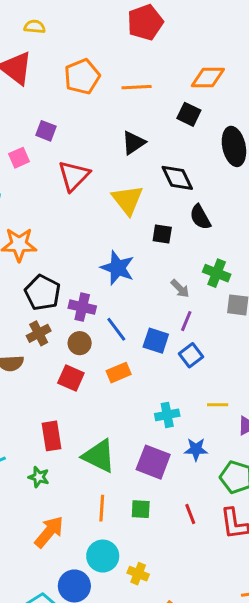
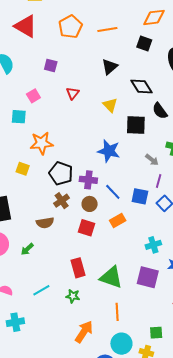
pink square: (19, 158) -> (33, 96), moved
red triangle: (74, 176) -> (73, 93), size x0.6
yellow triangle: (127, 200) -> (110, 105), size x0.7
black square: (162, 234) -> (136, 125), size x1.5
green square: (141, 509) -> (156, 333), moved

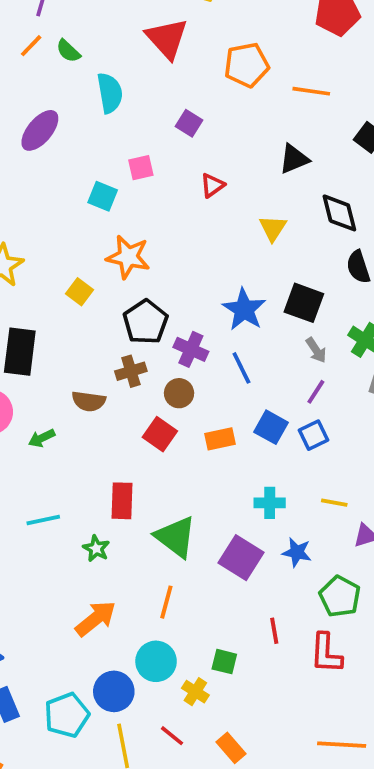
black square: (136, 125) -> (304, 303), moved
blue line: (113, 192) -> (241, 368), moved
blue square: (140, 196) -> (271, 427), moved

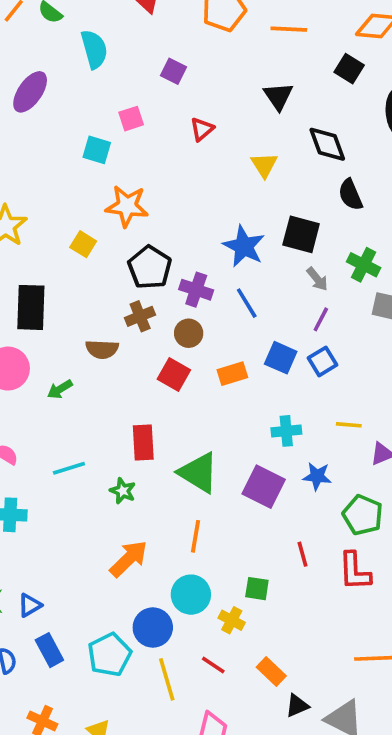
black triangle: (294, 159) -> (278, 96), turned -36

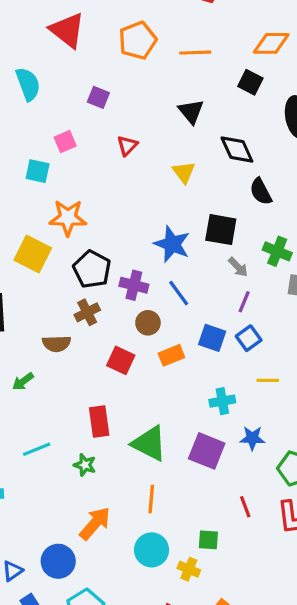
yellow square: (83, 244) -> (33, 254), size x1.6
brown circle: (189, 333) -> (148, 323), moved
yellow line: (349, 425) -> (268, 380), moved
blue circle: (153, 627) -> (58, 561), moved

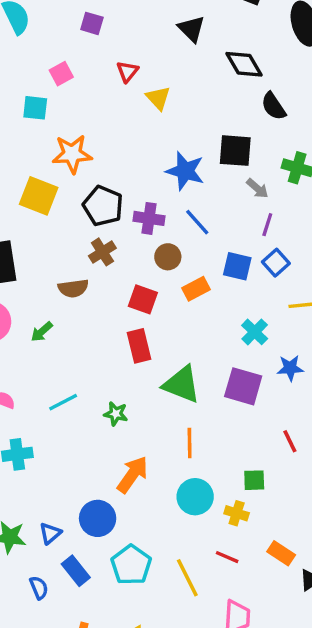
yellow triangle: (184, 172) -> (158, 98), moved
cyan cross: (222, 401) -> (255, 332), turned -30
red rectangle: (99, 422) -> (139, 346), moved

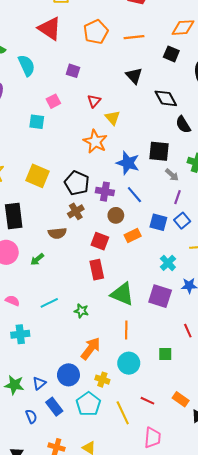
orange star: (72, 154) -> (95, 141), moved, turned 30
yellow cross: (237, 513) -> (102, 380), moved

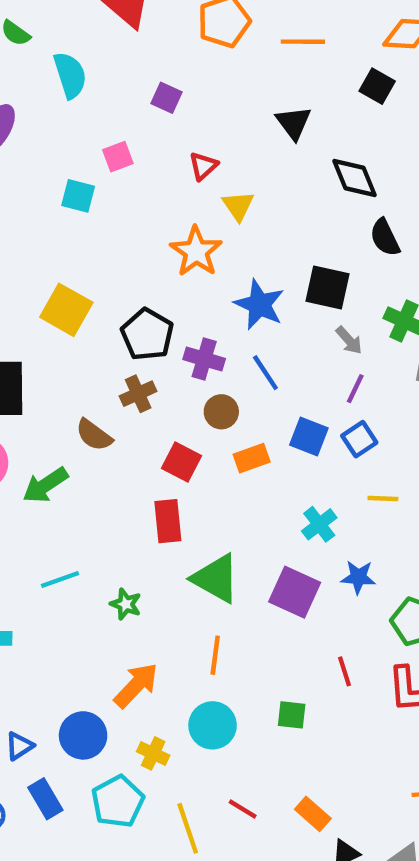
brown semicircle: (57, 233) -> (94, 435), turned 36
green arrow: (37, 259) -> (45, 485), size x1.5

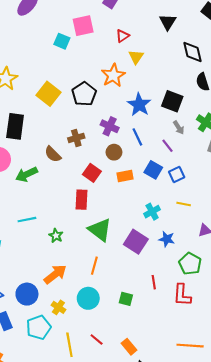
pink square: (118, 157) -> (83, 26), size x1.5
black pentagon: (147, 335) -> (84, 94), moved
purple line: (355, 389) -> (167, 146), moved, turned -72

